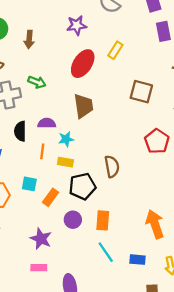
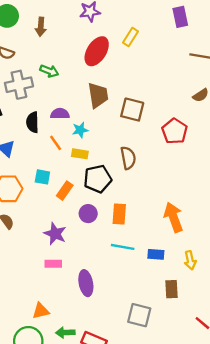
brown square: (141, 92) -> (132, 110), moved
orange line: (42, 151) -> (56, 143), turned -42
cyan line: (106, 252) -> (123, 247), turned -45

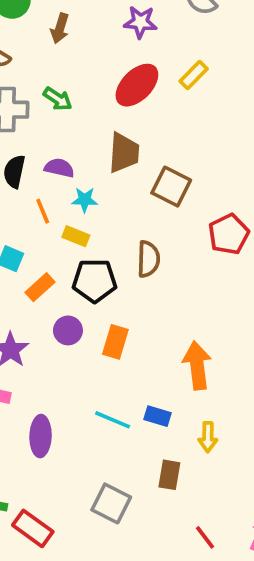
cyan line: (123, 247) -> (113, 420), moved

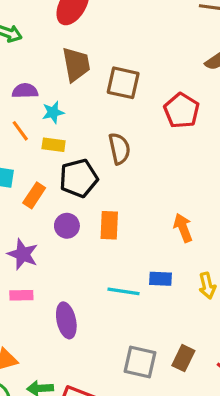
orange arrow: (197, 365) -> (183, 228), size x0.7
brown rectangle: (169, 475) -> (183, 358), moved, turned 30

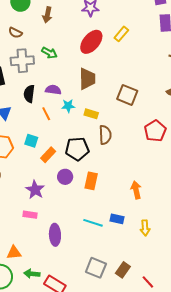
brown square: (123, 83) -> (127, 95), moved
red pentagon: (182, 111) -> (155, 131), moved
yellow rectangle: (54, 145) -> (91, 114), moved

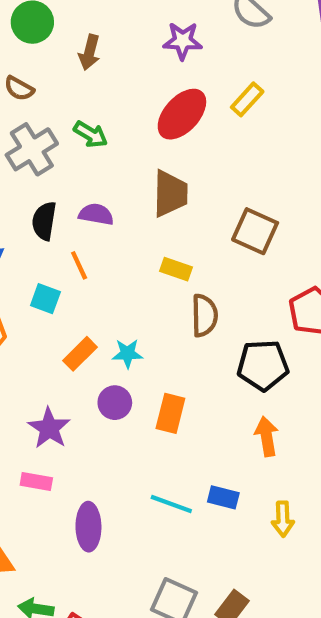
gray cross: (22, 61) -> (32, 149), turned -30
cyan star: (68, 106) -> (127, 354), moved
cyan square: (31, 141) -> (45, 299), moved
black pentagon: (77, 149) -> (263, 365), moved

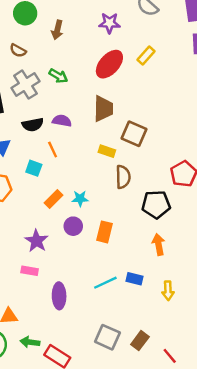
black semicircle: (44, 221) -> (33, 125), turned -110
brown square: (255, 231) -> (134, 134), moved
cyan line: (171, 504) -> (105, 283), turned -45

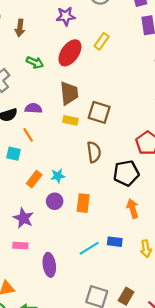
green arrow: (58, 76) -> (35, 62), moved
yellow rectangle: (107, 151) -> (70, 120), moved

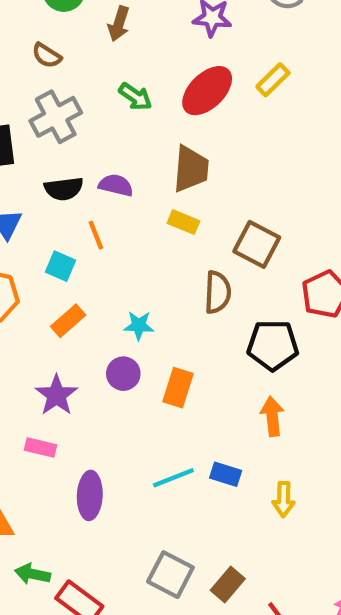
brown square: (99, 112) -> (257, 244), moved
orange rectangle: (34, 179) -> (68, 321), moved

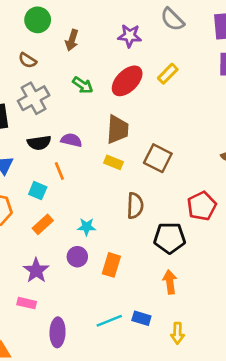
brown square: (257, 244) -> (158, 158), moved

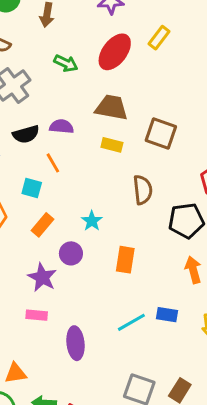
brown trapezoid: (118, 129) -> (112, 107), turned -76
cyan star: (87, 227) -> (92, 221), turned -30
purple circle: (77, 257) -> (71, 253), moved

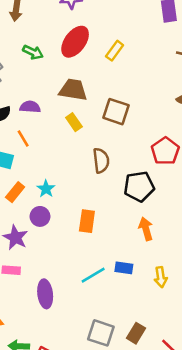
yellow rectangle: (159, 38) -> (115, 51), moved
yellow rectangle: (112, 145) -> (74, 122), turned 42
cyan star: (92, 221) -> (46, 189), moved

